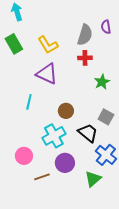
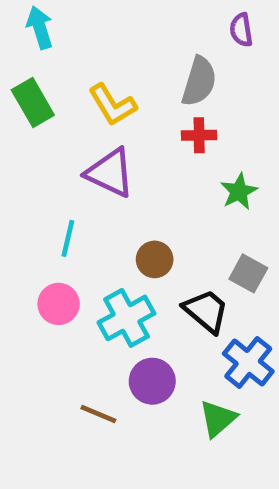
purple semicircle: (106, 27) -> (241, 30), moved
pink circle: (24, 156) -> (59, 304), moved
brown line: (42, 177) -> (98, 414), turned 42

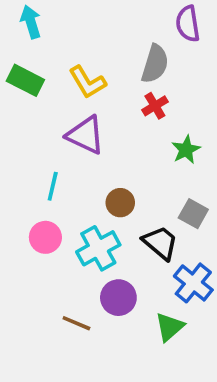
purple semicircle: (241, 30) -> (188, 24), size x1.4
green rectangle: (33, 103) -> (25, 80), turned -33
red cross: (199, 135) -> (155, 106), turned -30

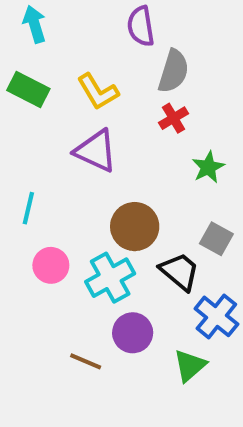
purple semicircle: (188, 24) -> (141, 26), moved
cyan line: (53, 186) -> (28, 208), moved
brown circle: (120, 203) -> (135, 227), size x1.5

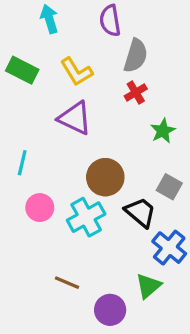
cyan arrow: (35, 24) -> (49, 19), moved
purple circle: (133, 333) -> (110, 310), moved

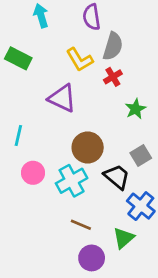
yellow L-shape: (77, 72) -> (80, 60), moved
gray square: (169, 187) -> (141, 155), turned 30
brown line: (67, 283) -> (81, 225), moved

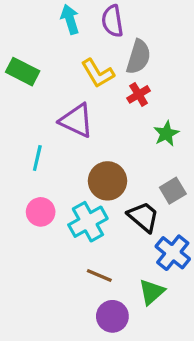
cyan arrow: (41, 16) -> (70, 19), moved
cyan line: (18, 135) -> (37, 158), moved

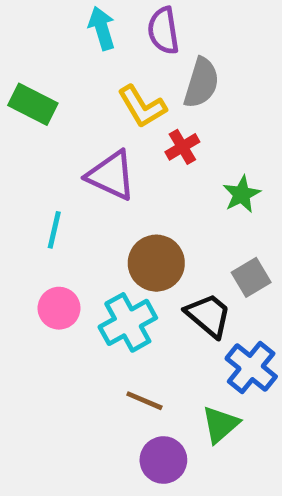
red cross: (139, 94) -> (182, 147), moved

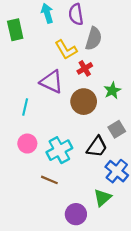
green rectangle: (33, 104) -> (15, 30), moved, turned 50
brown circle: (156, 263) -> (84, 102), moved
black trapezoid: (208, 315) -> (97, 147), turned 85
brown line: (144, 401) -> (49, 180), moved

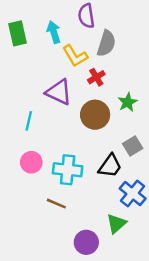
cyan arrow: (47, 13) -> (54, 32), moved
cyan cross: (59, 150) -> (68, 170), turned 35

